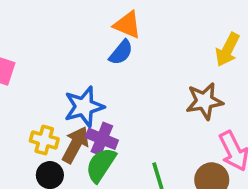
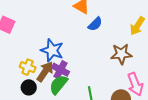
blue semicircle: (121, 52) -> (95, 24), moved
blue star: (84, 107) -> (52, 50), turned 30

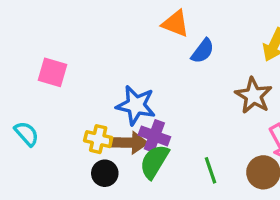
brown star: (121, 54) -> (254, 96), turned -30
brown arrow: (45, 72) -> (129, 143), turned 65

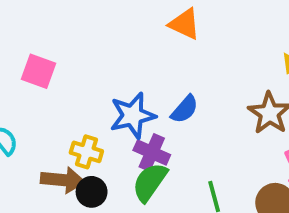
blue semicircle: (203, 51) -> (185, 109), moved
blue star: (136, 105) -> (133, 115), turned -30
brown arrow: (129, 143) -> (63, 180), moved

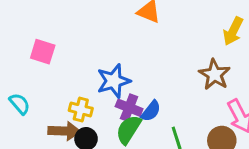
blue semicircle: (185, 109) -> (151, 111), moved

